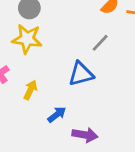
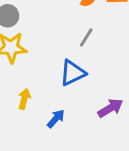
purple arrow: (85, 135) -> (110, 108), moved, turned -30

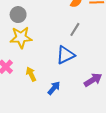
yellow arrow: (24, 99) -> (31, 74), turned -40

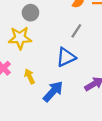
gray circle: (18, 15) -> (30, 13), moved
blue arrow: (54, 88) -> (53, 91), size x1.5

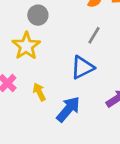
yellow star: (20, 38) -> (26, 46), turned -30

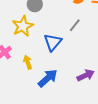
blue triangle: (82, 67) -> (53, 42), moved, turned -30

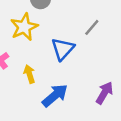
purple arrow: (86, 75) -> (104, 93), turned -36

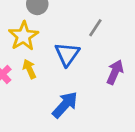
yellow arrow: (29, 74) -> (29, 69), moved
purple arrow: (104, 93) -> (115, 72), moved

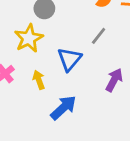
yellow arrow: (29, 69) -> (39, 80), moved

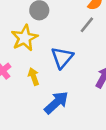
gray line: (99, 36) -> (87, 25), moved

